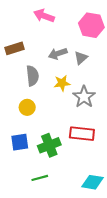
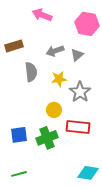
yellow circle: (27, 107) -> (54, 110), moved
green line: (40, 178) -> (19, 174), moved

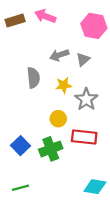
brown rectangle: (14, 46) -> (15, 20), moved
blue square: (19, 135) -> (20, 146), turned -36

